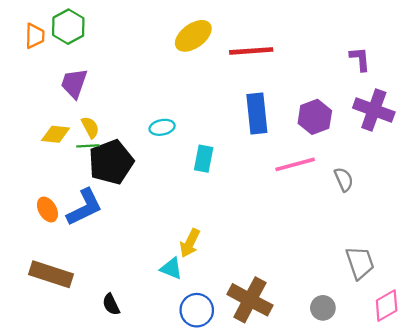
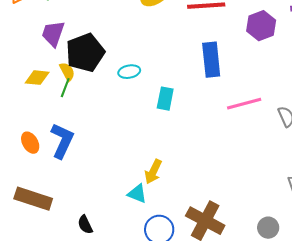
purple hexagon: (315, 117) -> (261, 26), moved
green line: (88, 146) -> (65, 88), turned -66
black pentagon: (111, 162) -> (85, 53), moved
blue L-shape: (84, 207) -> (62, 141), turned -39

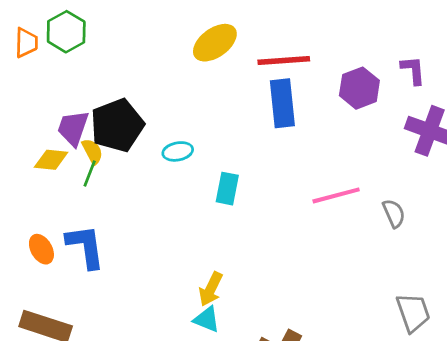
purple trapezoid: (53, 34) -> (73, 128), moved
blue rectangle: (211, 60) -> (282, 103), moved
blue L-shape: (62, 141) -> (85, 246), turned -33
cyan triangle: (137, 194) -> (207, 319), moved

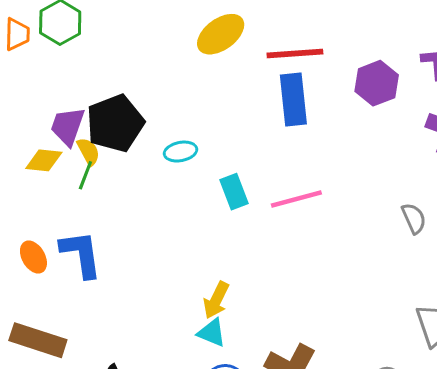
cyan rectangle: (227, 189) -> (234, 192), turned -32
pink line: (336, 195) -> (296, 199), moved

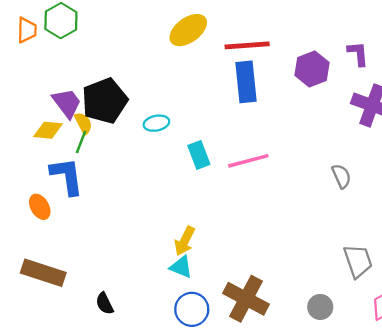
purple trapezoid: (68, 126) -> (67, 103), turned 124
blue L-shape: (81, 254) -> (67, 176), moved

